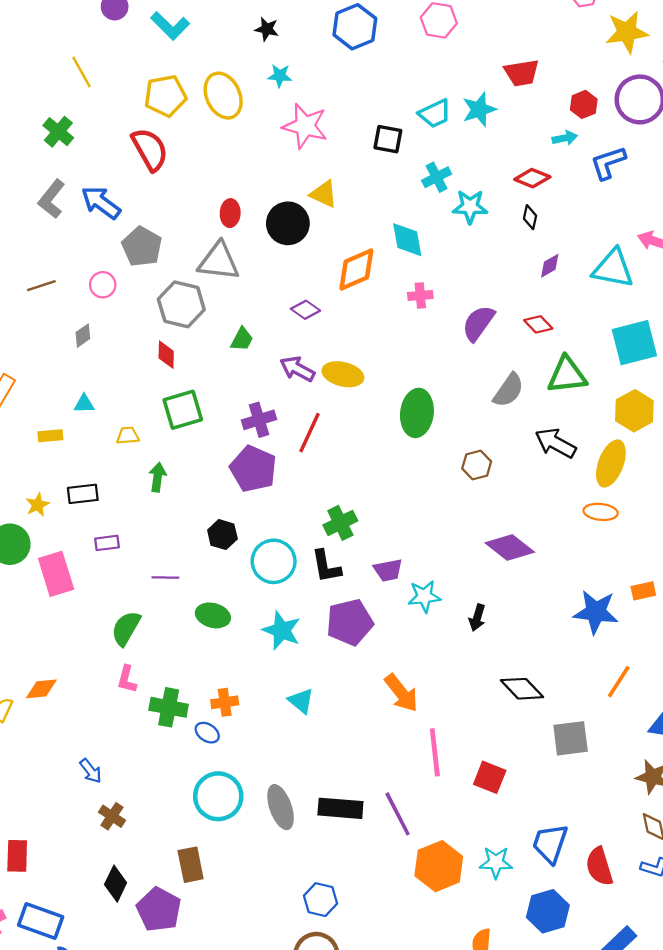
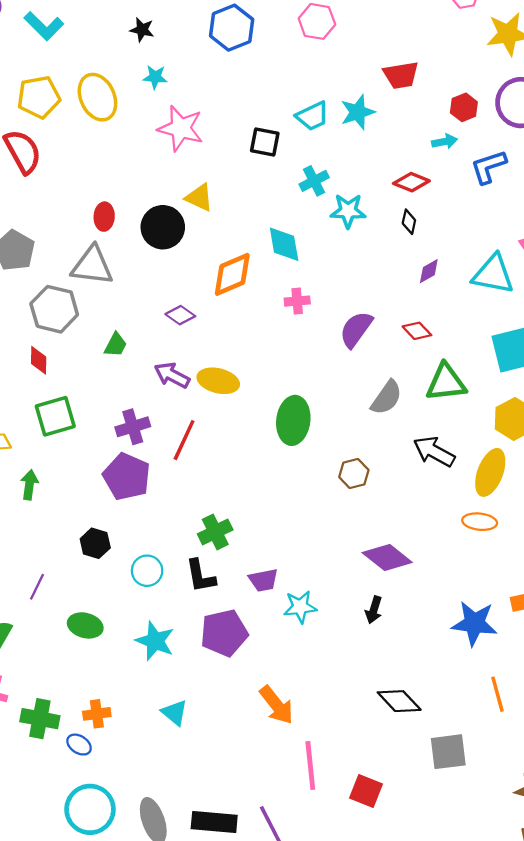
cyan circle: (274, 561) -> (147, 571), size x0.7
purple line: (165, 578) -> (37, 587), turned -65
black arrow: (477, 618) -> (374, 610), moved
orange line: (619, 682) -> (497, 694), turned -48

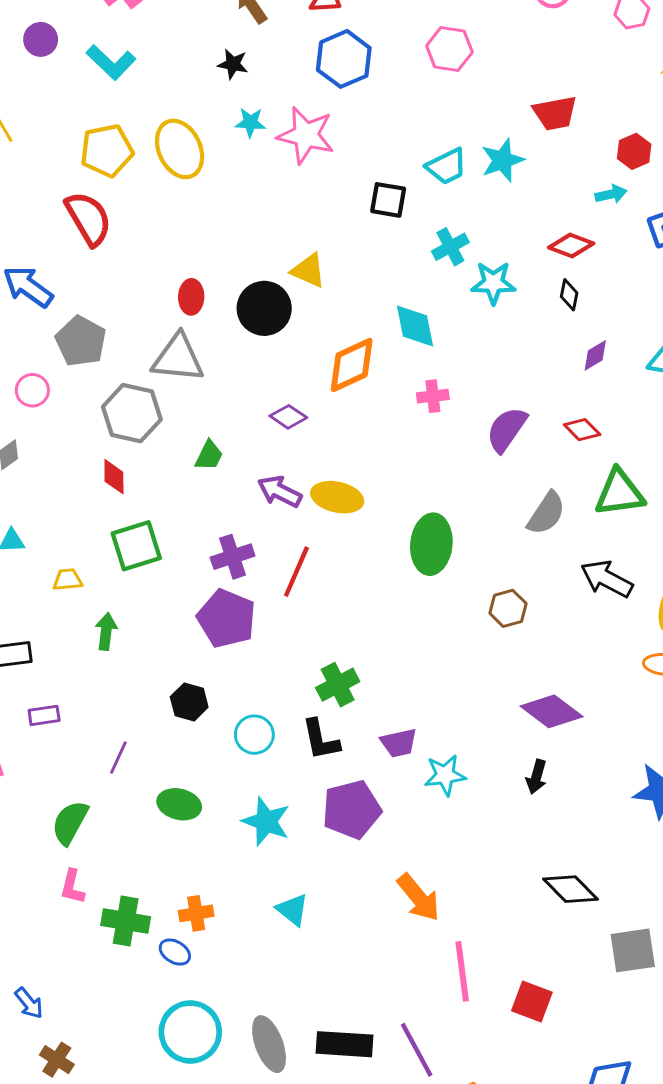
pink star: (181, 128) -> (306, 135), moved

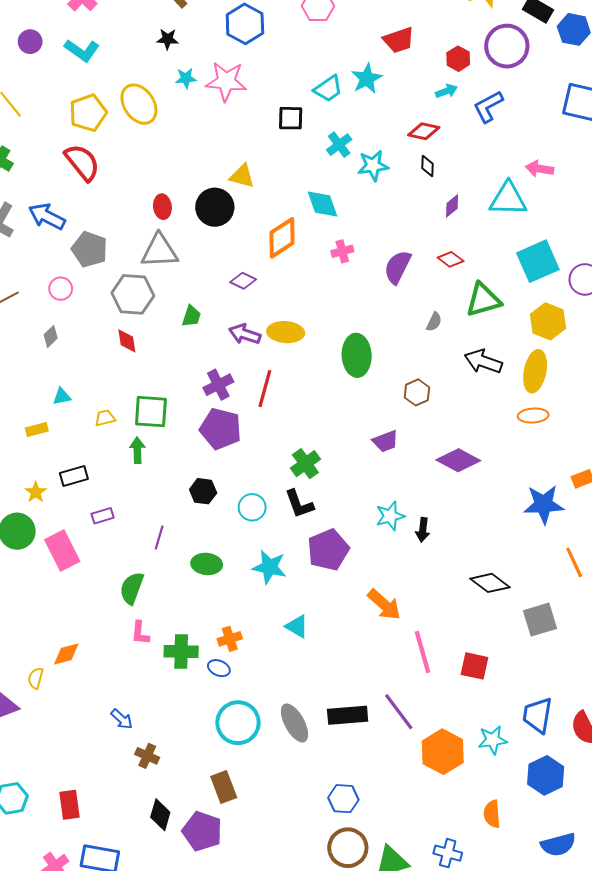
gray semicircle: (546, 513) -> (434, 322), size x0.6
green square: (136, 546) -> (151, 412), moved, turned 30
purple trapezoid: (399, 743) -> (385, 441), moved
black arrow: (536, 777) -> (423, 530), moved

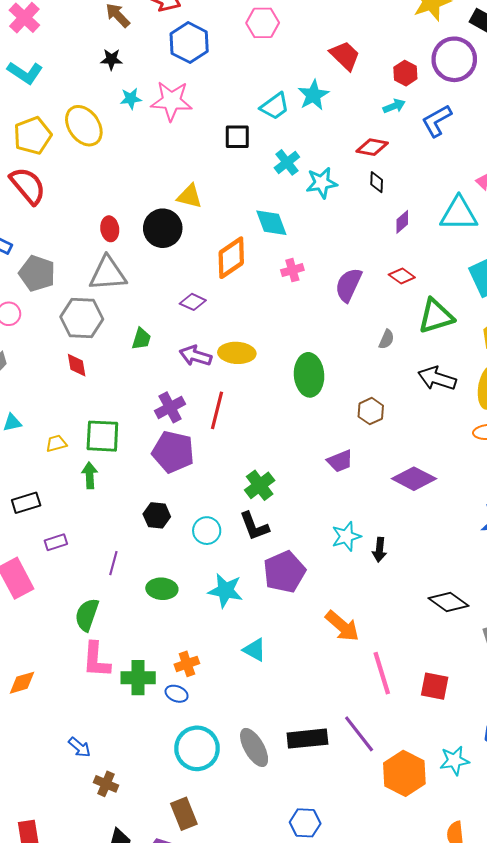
red trapezoid: (399, 40) -> (345, 56), turned -116
pink L-shape: (140, 633) -> (96, 660), size x1.5

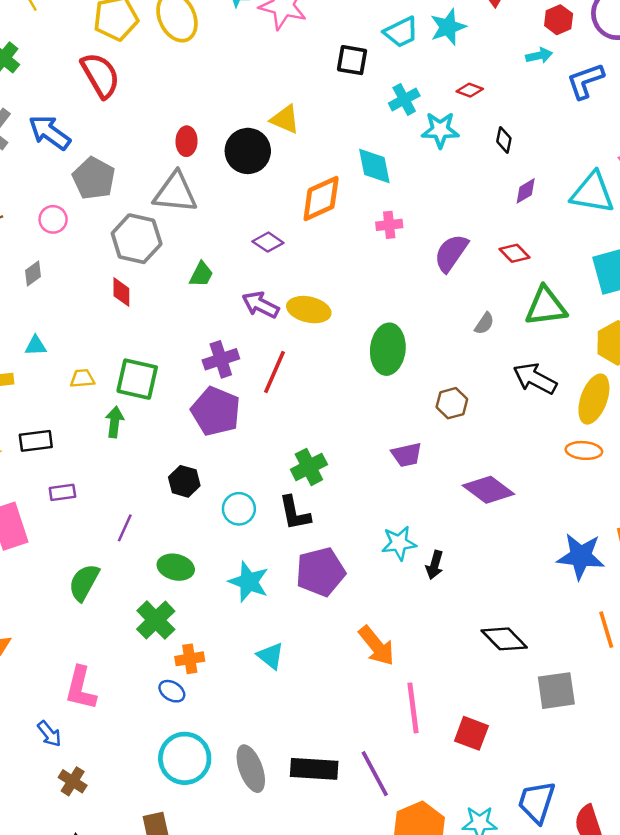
red diamond: (372, 147) -> (470, 90), moved, size x0.7
pink L-shape: (96, 660) -> (81, 688), moved
green cross: (138, 678) -> (156, 620), moved, turned 36

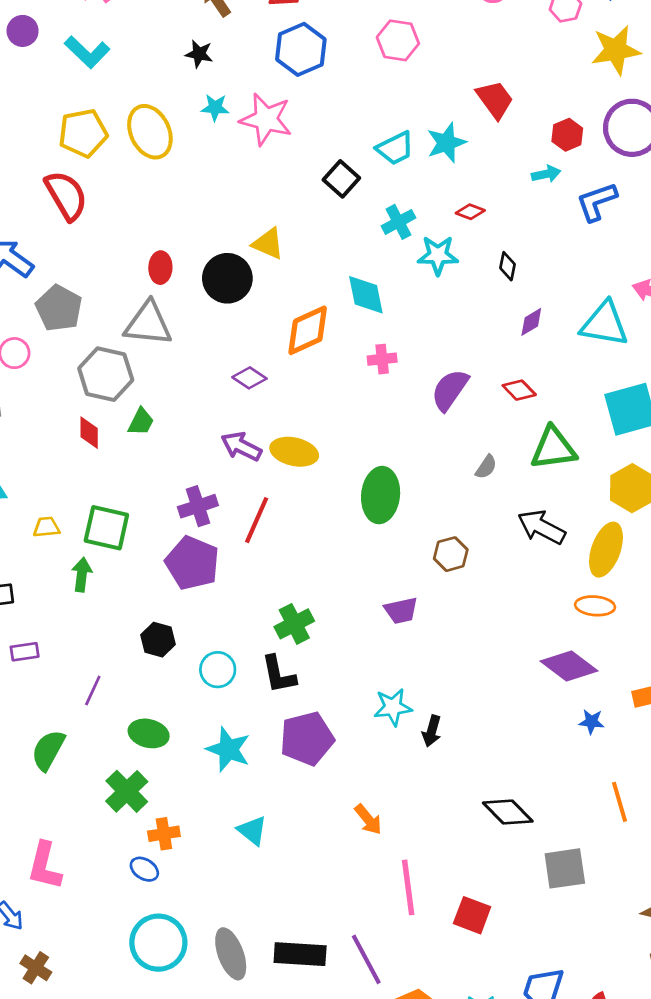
black square: (352, 60) -> (341, 179), turned 32
green trapezoid: (201, 274) -> (141, 422), moved
purple diamond: (488, 490) -> (569, 666), moved
blue star: (581, 556) -> (591, 722), size x0.5
orange arrow: (377, 646) -> (368, 819), size x0.7

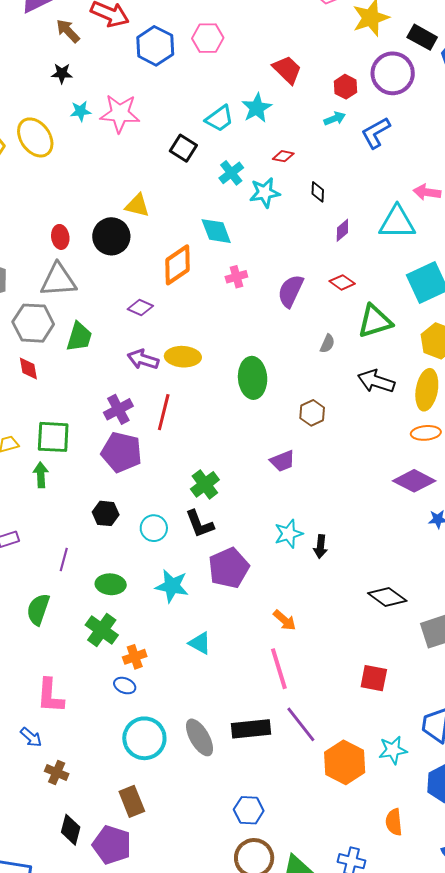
blue hexagon: (301, 49) -> (155, 46), moved
green trapezoid: (141, 422) -> (79, 337), moved, size x1.4
pink line: (408, 887) -> (279, 669), moved

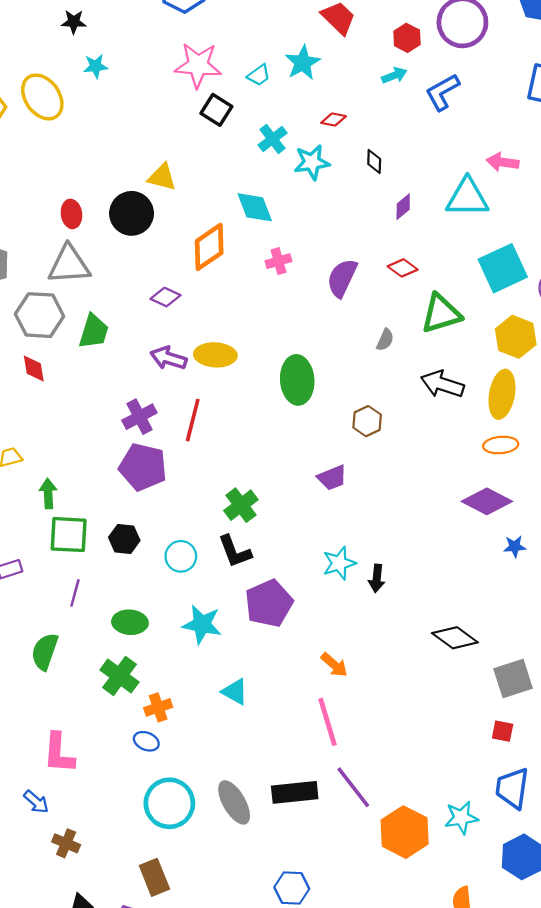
pink star: (120, 113) -> (198, 65), moved
cyan trapezoid: (219, 119) -> (259, 75), size x0.7
green square: (53, 437) -> (69, 535), moved
red square: (374, 678) -> (503, 731), moved, size x0.7

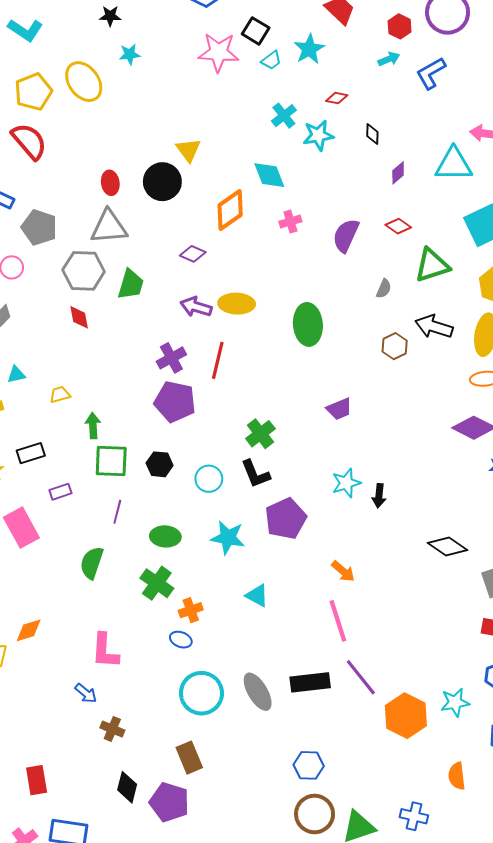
black square: (216, 110) -> (256, 31), moved
yellow triangle: (162, 177) -> (188, 150), turned 40
brown hexagon: (367, 421) -> (395, 346), moved

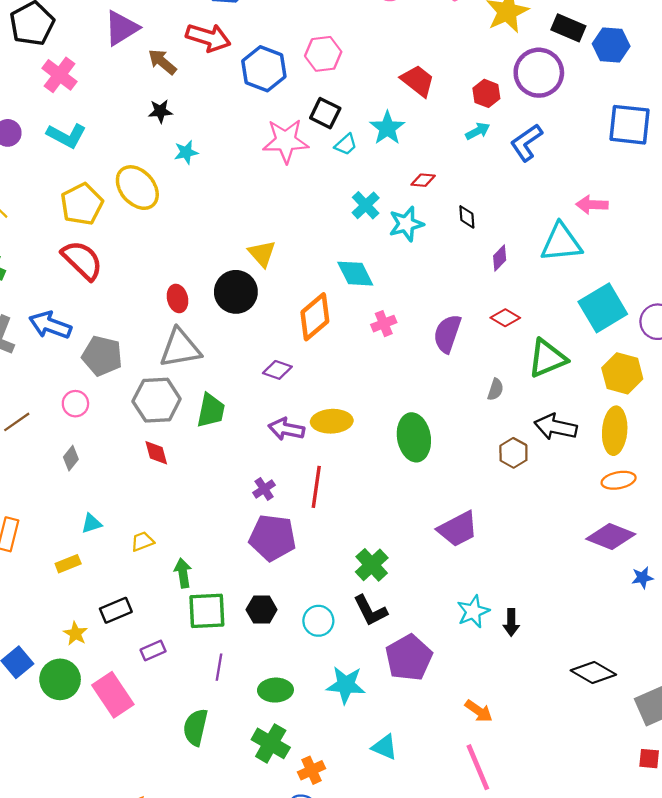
purple cross: (171, 358) -> (264, 489), size x0.7
purple trapezoid: (339, 409) -> (458, 529), size x1.4

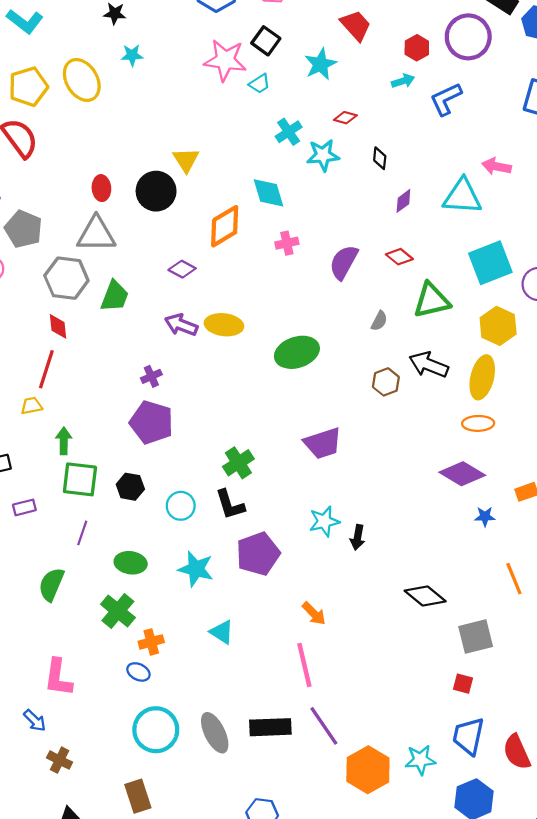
cyan trapezoid: (346, 145) -> (260, 84), moved
green ellipse: (414, 437) -> (297, 352), turned 72
red line: (316, 487) -> (46, 369), moved

